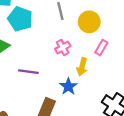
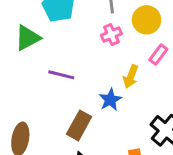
pink cross: (63, 48) -> (111, 35), moved

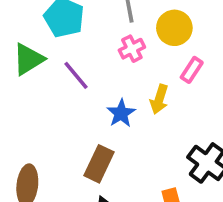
purple line: (61, 75) -> (76, 75), moved, turned 40
blue star: (110, 100) -> (121, 113), moved

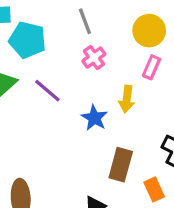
yellow circle: (174, 28) -> (149, 31), moved
brown rectangle: (99, 164) -> (121, 165), moved

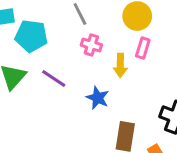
pink cross: (94, 58) -> (91, 45), turned -30
yellow arrow: (127, 99) -> (120, 65), moved

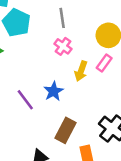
purple line: (54, 79) -> (25, 100), moved

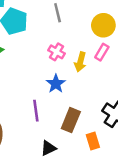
pink cross: (63, 46) -> (56, 52), moved
purple line: (25, 100) -> (36, 111), moved, turned 35

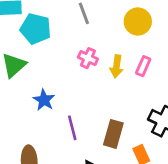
pink rectangle: (102, 52) -> (143, 66), moved
blue star: (56, 84) -> (44, 100), moved

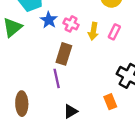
blue star: (44, 100) -> (49, 20), moved
brown rectangle: (113, 134) -> (64, 54), moved

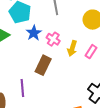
purple line: (57, 78) -> (22, 88), moved

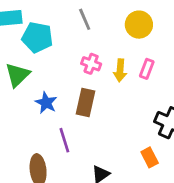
blue star: (34, 33) -> (46, 103), moved

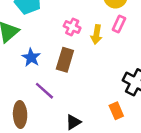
pink rectangle: (147, 69) -> (119, 24), moved
purple line: (64, 140) -> (44, 91), turned -35

